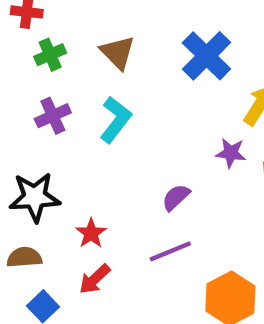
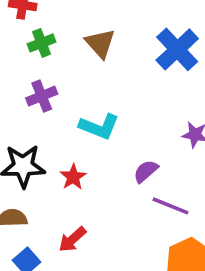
cyan L-shape: (116, 120) -> (99, 127), moved, turned 72
red star: (91, 233) -> (73, 177), moved
purple line: (170, 251) -> (171, 206), moved, turned 42

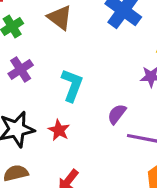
cyan L-shape: (99, 127) -> (72, 85), turned -80

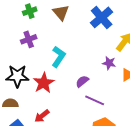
red star: (59, 130) -> (44, 83), size x1.5

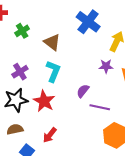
green cross: (30, 11) -> (22, 31), moved
brown triangle: (61, 13) -> (52, 42), moved
purple cross: (29, 39) -> (20, 72), moved

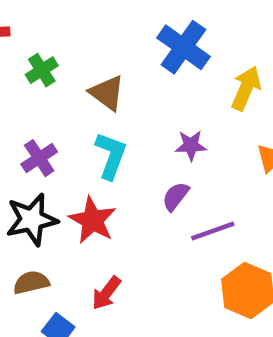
purple star: (106, 66) -> (191, 145), moved
purple line: (100, 107) -> (213, 231), turned -30

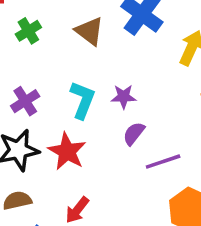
brown triangle: (107, 93) -> (89, 31), moved
purple star: (191, 145) -> (124, 97), moved

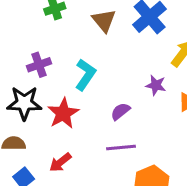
purple star: (124, 97) -> (156, 85), moved
purple line: (163, 162) -> (121, 147), moved

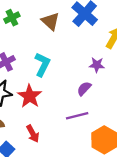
purple semicircle: (120, 111) -> (84, 89), moved
red arrow: (60, 162) -> (33, 134), turned -72

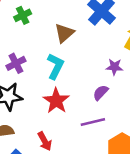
brown triangle: (51, 21) -> (64, 33), moved, turned 36
red star: (30, 96) -> (56, 101), moved

